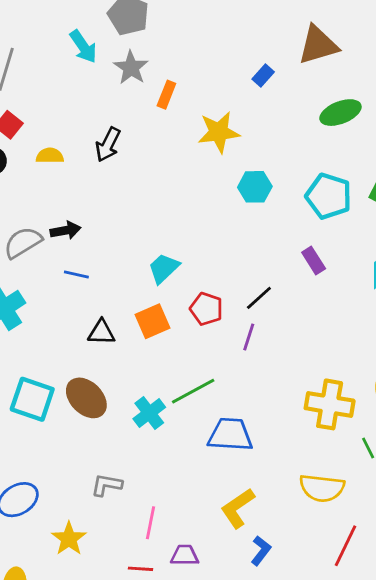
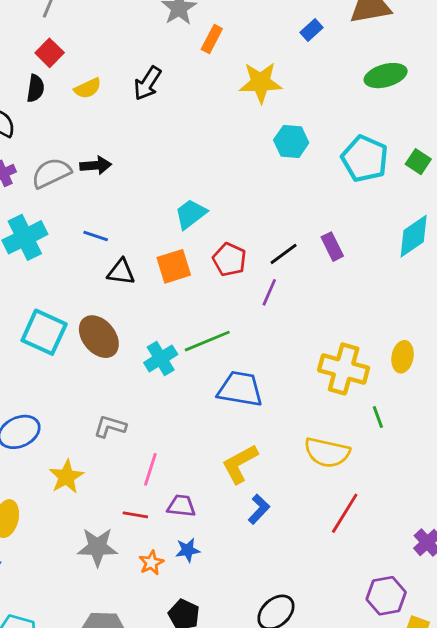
yellow semicircle: (50, 156) -> (88, 88), turned 148
purple rectangle: (314, 260) -> (332, 247), moved
blue line: (76, 275) -> (96, 236), moved

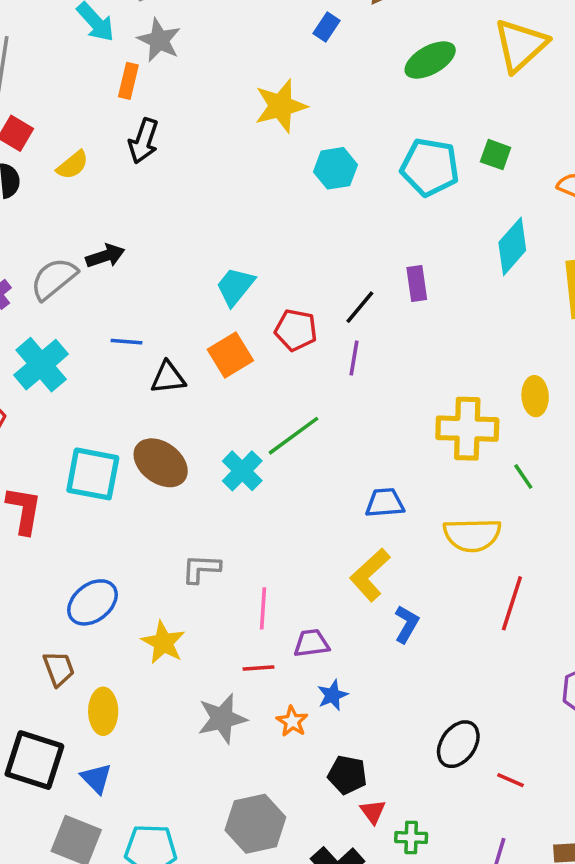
orange rectangle: (212, 39) -> (128, 81), moved
purple rectangle: (332, 247) -> (417, 283), turned 32
blue trapezoid: (240, 389) -> (385, 503), moved, size x0.7

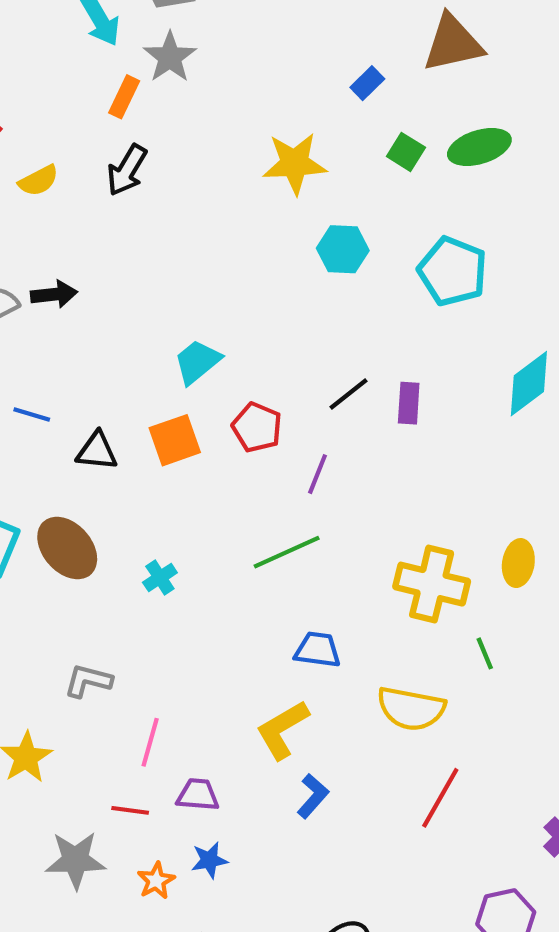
green square: (496, 155) -> (406, 152), moved
black line: (360, 307) -> (348, 394), moved
blue line: (127, 342) -> (32, 415), moved
green line: (294, 436) -> (287, 552), moved
cyan cross: (242, 471) -> (160, 577), size x0.7

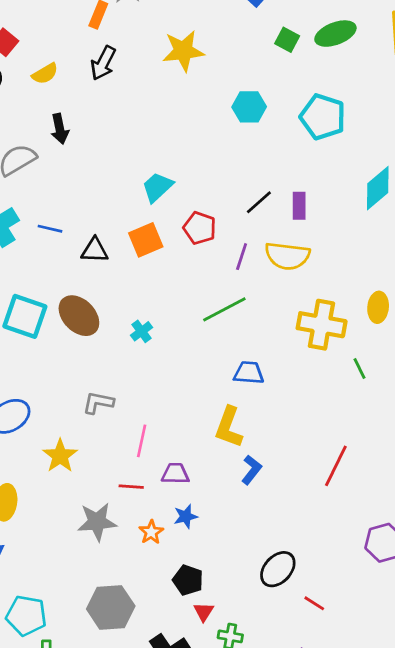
yellow star: (295, 163) -> (183, 51), moved
black arrow: (54, 294) -> (60, 129), moved, turned 88
yellow semicircle: (411, 709) -> (287, 256), moved
yellow L-shape: (282, 730) -> (229, 427), turned -36

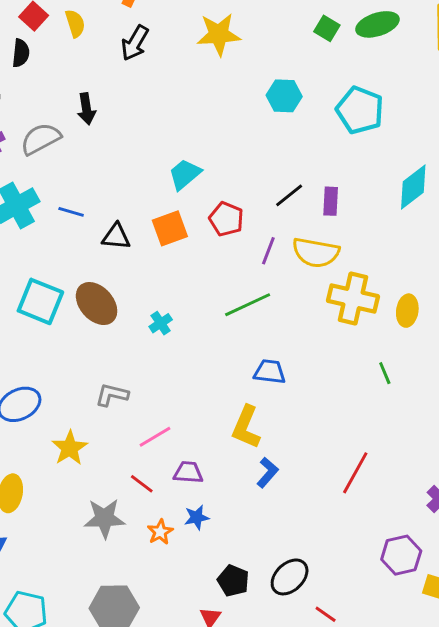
yellow semicircle: (45, 74) -> (75, 23), moved, turned -80
yellow cross: (322, 325) -> (353, 299), moved
pink line: (142, 441) -> (155, 437), turned 44
red line: (131, 487) -> (142, 484), turned 30
black pentagon: (188, 580) -> (233, 581), moved

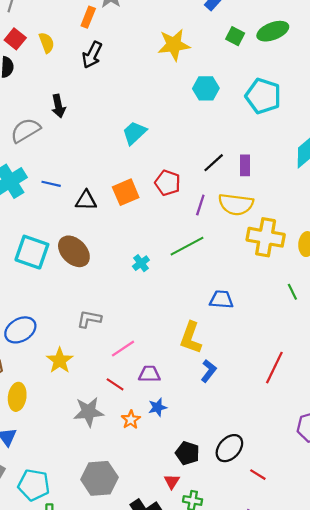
yellow star: (219, 34) -> (174, 45), moved
cyan trapezoid: (185, 174) -> (134, 133), moved
cyan cross: (161, 323) -> (141, 263), moved
blue trapezoid: (270, 372) -> (221, 299), moved

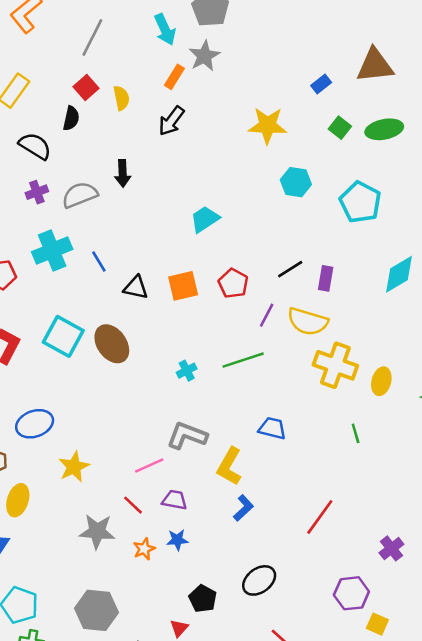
blue line: (51, 184) -> (99, 262), turned 36
gray L-shape: (89, 319) -> (187, 436), moved, size x1.4
black ellipse: (229, 448) -> (259, 580), moved

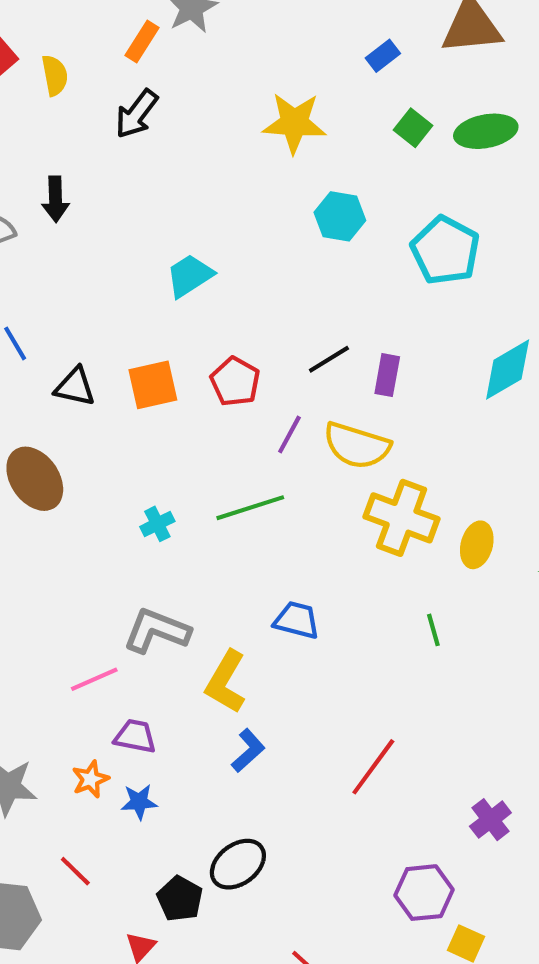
red line: (133, 505) -> (75, 871), moved
orange star: (144, 549) -> (90, 779), moved
black ellipse: (259, 580) -> (238, 864), moved

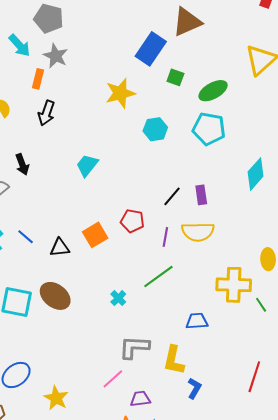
blue rectangle: (383, 56) -> (151, 49), size x2.0
green ellipse: (486, 131) -> (213, 91), moved
cyan trapezoid: (190, 276) -> (87, 165), moved
yellow cross: (402, 518) -> (234, 285), moved

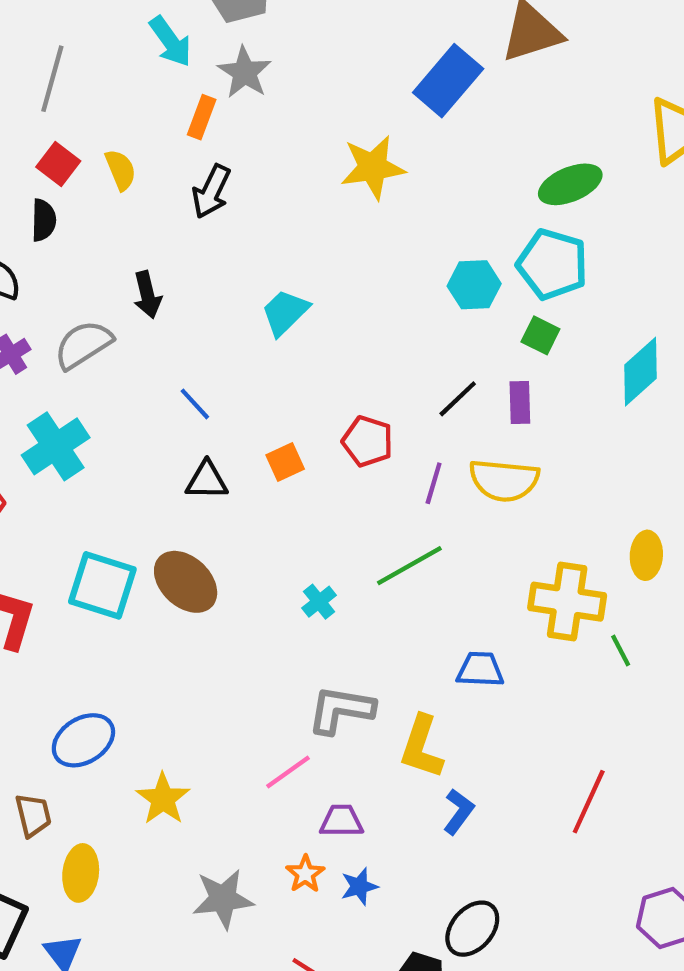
green square: (175, 77) -> (540, 335), moved
cyan hexagon: (155, 129) -> (474, 285), moved
orange square: (95, 235) -> (285, 462), size x0.7
blue line: (26, 237) -> (195, 404), moved

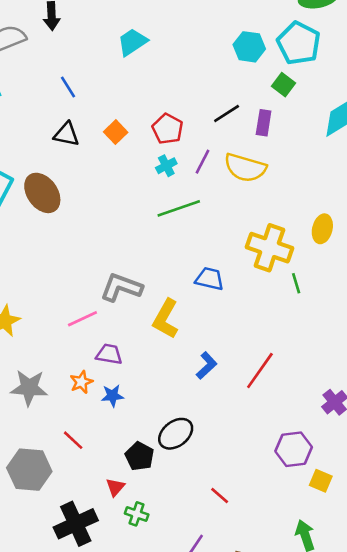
orange square: (285, 462) -> (116, 132), turned -30
cyan cross: (319, 602) -> (166, 166), moved
blue L-shape: (459, 812) -> (207, 365), moved

